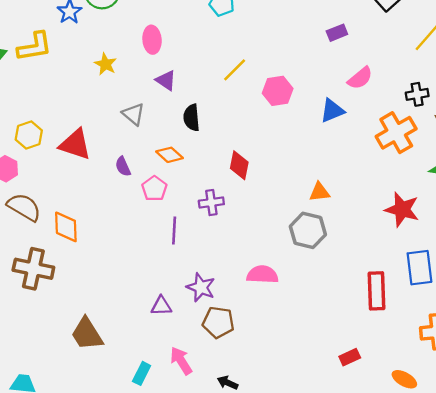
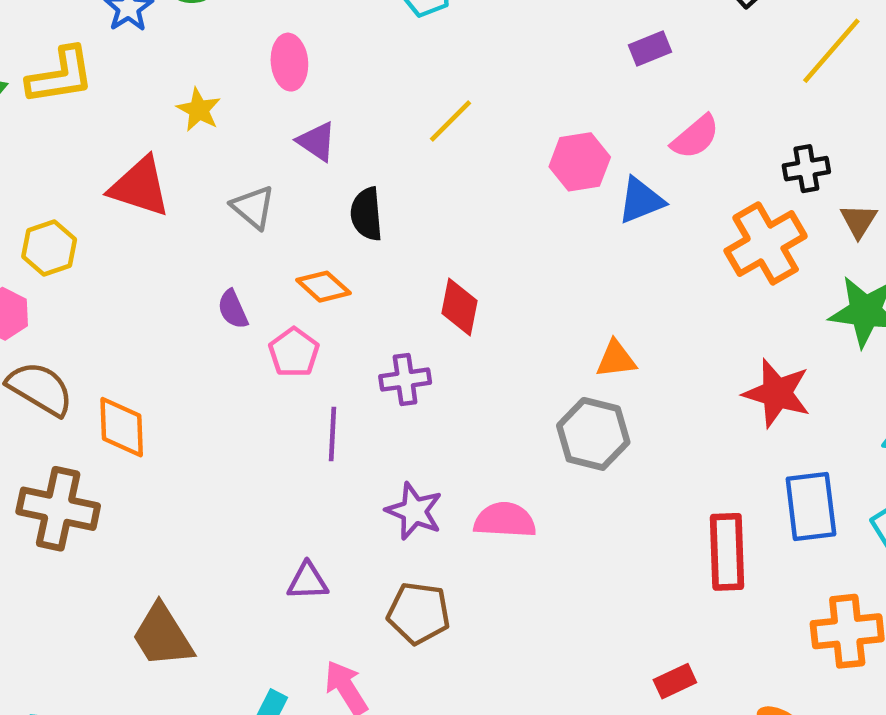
pink hexagon: (278, 91) -> (580, 162), moved
red triangle: (75, 144) -> (140, 187), moved
purple star: (201, 287) -> (414, 511), moved

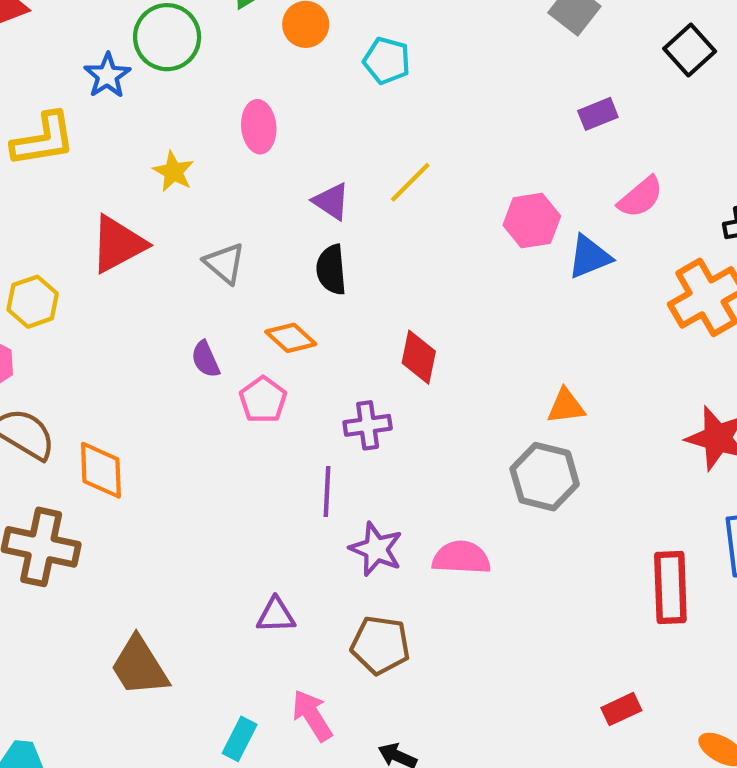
purple triangle: (317, 141) -> (331, 201), moved
red triangle: (140, 187) -> (118, 244), turned -46
purple line: (333, 434) -> (327, 491), moved

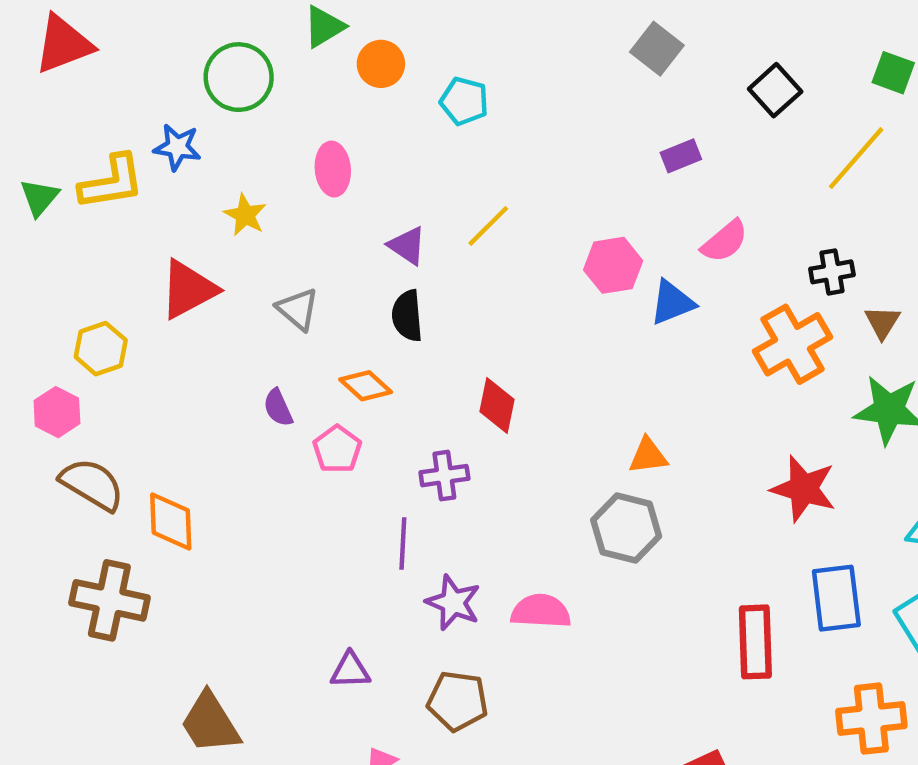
blue star: (107, 76) -> (177, 147), moved, turned -30

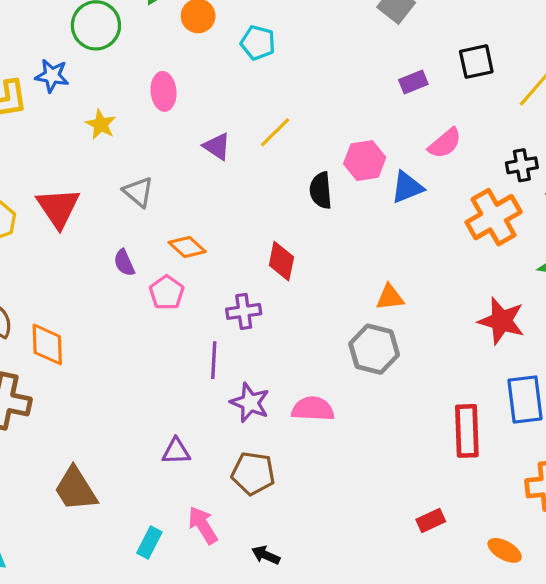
black square: (775, 90) -> (476, 62), moved, turned 30
red triangle: (188, 289) -> (58, 208), moved, turned -36
black semicircle: (407, 316) -> (321, 190), moved

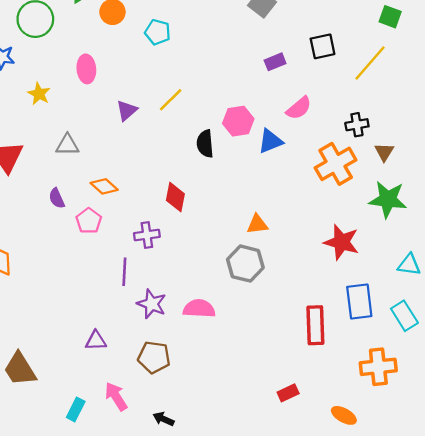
purple triangle: (217, 146) -> (127, 110), turned 45
gray triangle: (138, 192) -> (67, 145), turned -40

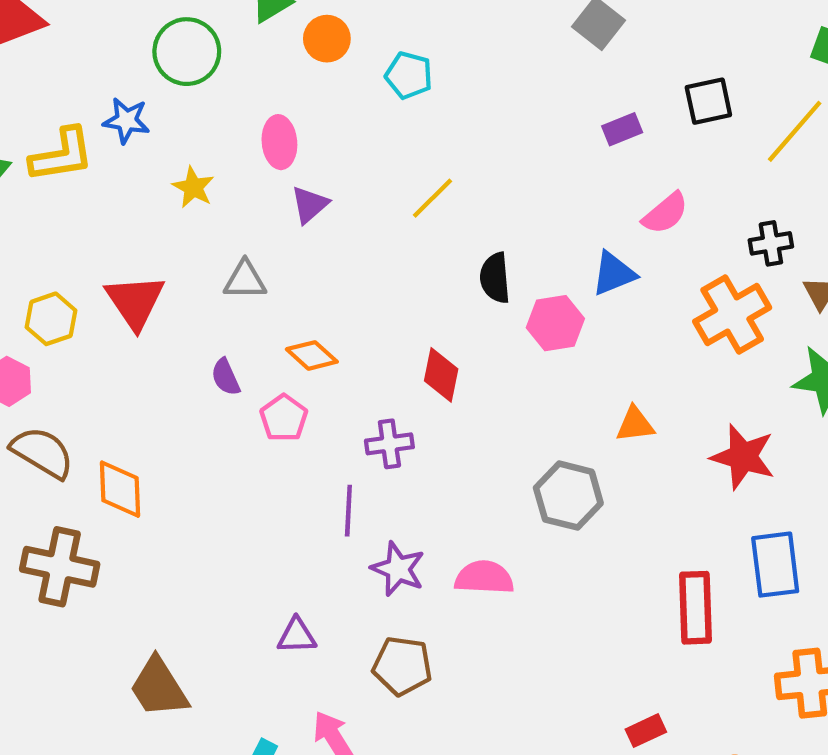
purple triangle: (127, 110) -> (310, 205), moved
pink hexagon: (238, 121) -> (555, 323), moved
orange triangle: (257, 224) -> (635, 424), moved

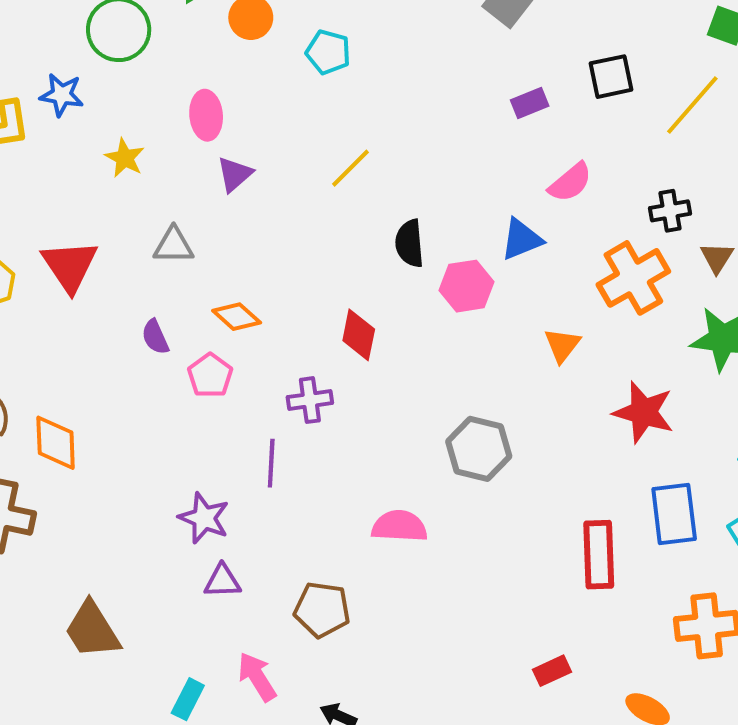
orange triangle: (635, 424) -> (562, 345), moved, turned -45
purple star: (398, 569) -> (204, 518), moved

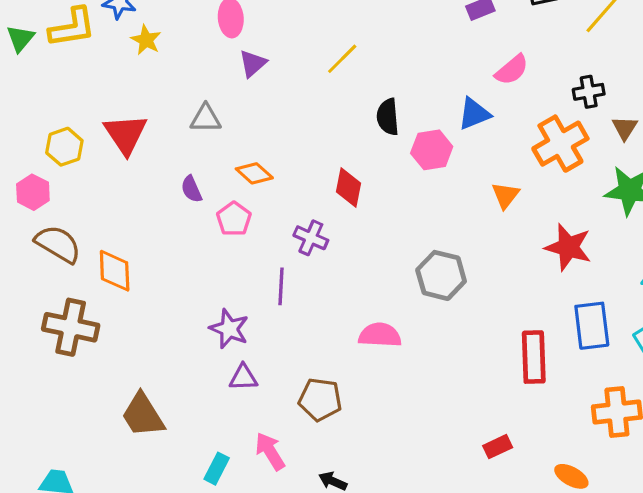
yellow star: (125, 158) -> (146, 40), moved
purple cross: (310, 400) -> (311, 238), turned 32

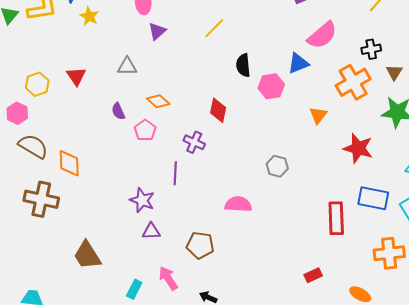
pink semicircle: (512, 70) -> (322, 35), size x1.4
red triangle: (126, 134) -> (76, 76), size x0.7
gray hexagon: (441, 275) -> (277, 166), size x0.7
blue rectangle: (592, 326) -> (373, 198), turned -72

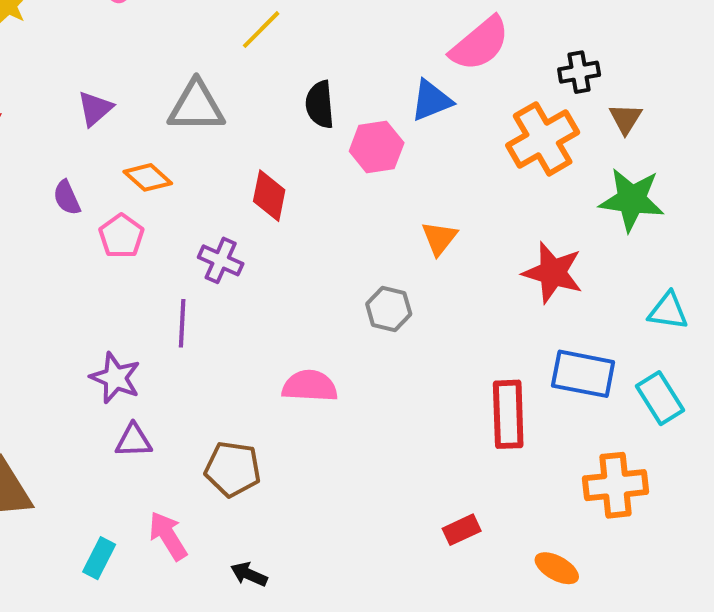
purple triangle: (157, 31) -> (95, 109), moved
gray triangle: (127, 66) -> (196, 107), moved, size x1.4
orange triangle: (318, 115) -> (439, 238), moved

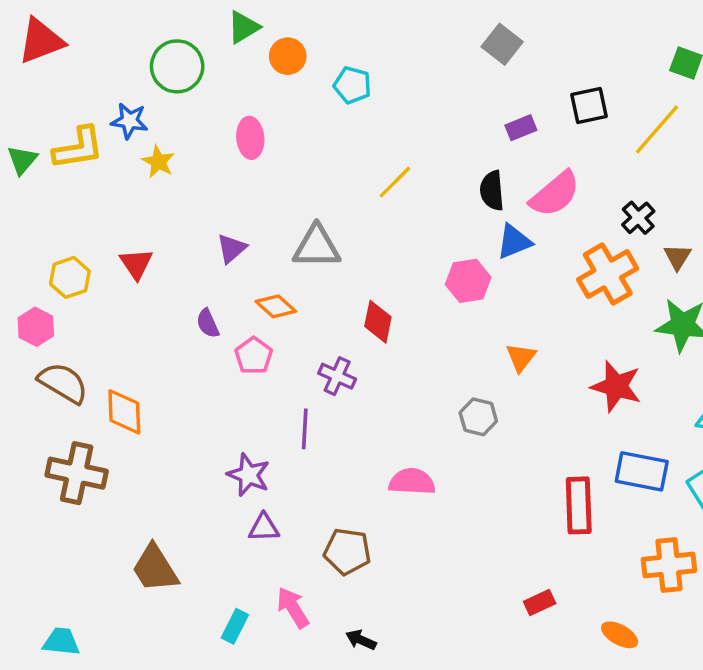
yellow line: (261, 30) -> (395, 182), moved
black cross: (579, 72) -> (638, 218), turned -32
black semicircle: (320, 104) -> (492, 191), moved

